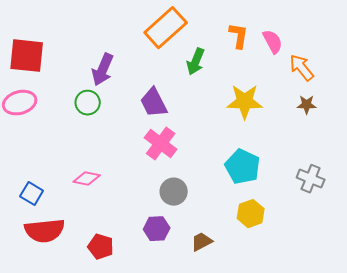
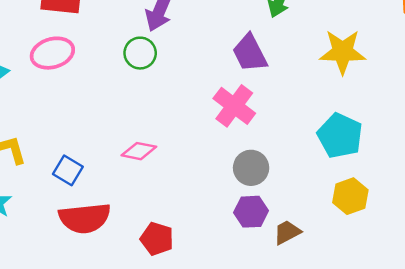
purple trapezoid: (154, 103) -> (250, 53), moved
purple hexagon: (157, 229) -> (251, 212), moved

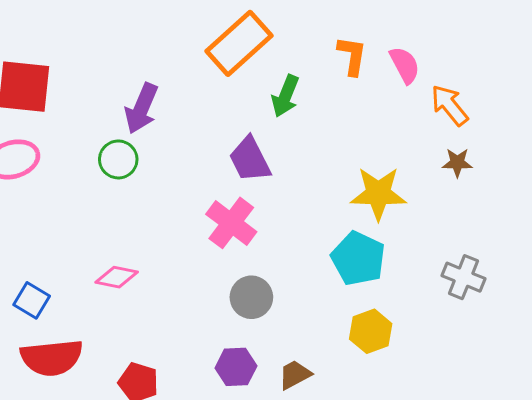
yellow star: (343, 52) -> (378, 194), moved
purple hexagon: (251, 212) -> (236, 367), moved

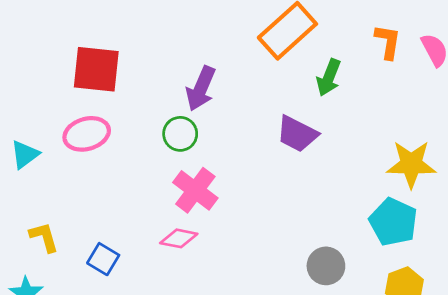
purple trapezoid: (250, 159) -> (297, 134), turned -36
pink cross: (231, 223) -> (195, 190), moved
gray circle: (251, 297) -> (326, 266), moved

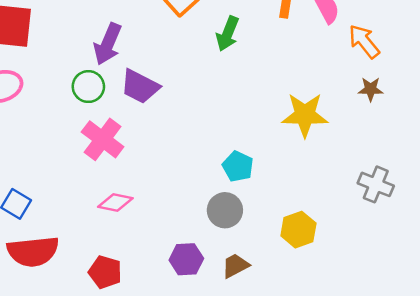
purple trapezoid: (297, 134) -> (140, 87), moved
cyan pentagon: (393, 222) -> (238, 166), moved, size x0.7
pink diamond: (179, 238) -> (115, 203), moved

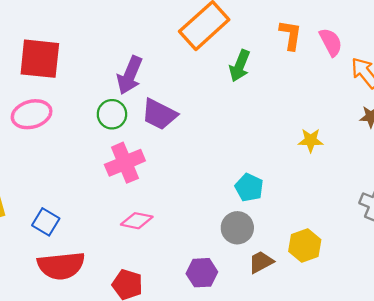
yellow star: (305, 115) -> (311, 140), size x0.6
pink cross: (103, 139) -> (125, 163), turned 30
brown trapezoid: (235, 266) -> (261, 262), moved

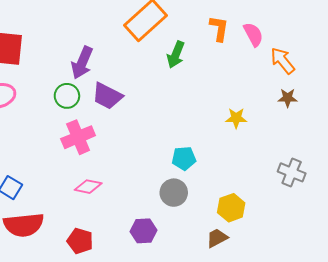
cyan pentagon: (249, 188) -> (184, 158), turned -30
brown trapezoid: (261, 262) -> (217, 238), moved

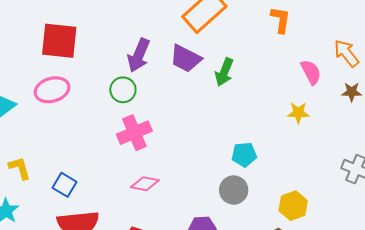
pink semicircle: (253, 34) -> (311, 72), moved
green arrow: (176, 55) -> (224, 72), moved
purple trapezoid: (107, 96) -> (186, 58), moved

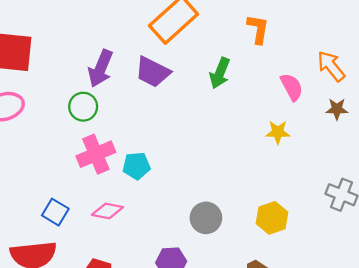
green arrow: (224, 72) -> (220, 73), moved
cyan pentagon: (244, 155) -> (136, 166), moved
blue square: (64, 185) -> (55, 212), moved
yellow hexagon: (293, 206) -> (272, 218), moved

